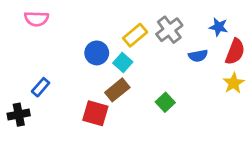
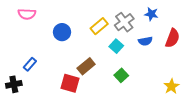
blue star: (219, 27) -> (151, 14), moved
blue circle: (97, 53) -> (62, 32), moved
cyan square: (123, 63) -> (116, 46), moved
yellow star: (234, 83) -> (171, 86), moved

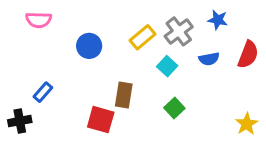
brown rectangle: (86, 66) -> (124, 95), turned -42

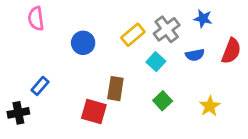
pink semicircle: (39, 20) -> (36, 19), turned 80
yellow star: (247, 124) -> (210, 106), moved

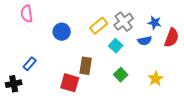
blue star: (203, 19) -> (155, 23), moved

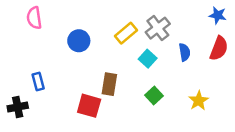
blue star: (155, 23) -> (218, 15), moved
blue semicircle: (145, 41) -> (185, 52), turned -88
blue rectangle: (30, 64) -> (38, 82), turned -56

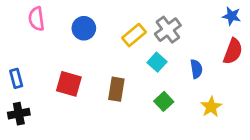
blue circle: (79, 41) -> (84, 28), moved
blue semicircle: (185, 52) -> (196, 69), moved
blue rectangle: (38, 82) -> (16, 78), moved
red square: (89, 106) -> (69, 84), moved

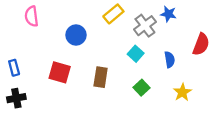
blue star: (232, 16) -> (168, 14), moved
blue circle: (84, 28) -> (76, 35), moved
yellow rectangle: (134, 35) -> (113, 14), moved

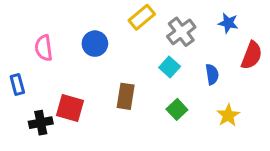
blue star: (168, 14) -> (228, 23), moved
pink semicircle: (32, 16) -> (44, 48), moved
red square: (60, 72) -> (70, 108), moved
black cross: (16, 98) -> (41, 123), moved

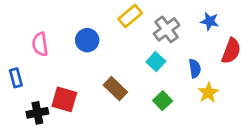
brown rectangle: (126, 96) -> (115, 89), turned -55
yellow star: (228, 115) -> (208, 93), moved

